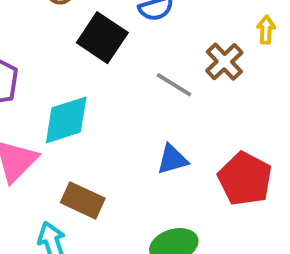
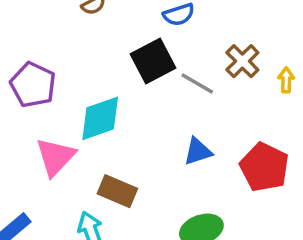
yellow arrow: (266, 30) -> (286, 80), moved
black square: (102, 38) -> (153, 61), moved, turned 30

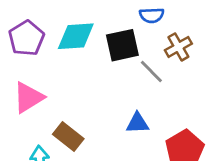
brown cross: (242, 61) -> (178, 47), moved
cyan diamond: (100, 118) -> (76, 36), moved

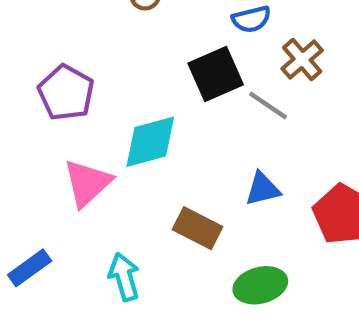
cyan diamond: (76, 36) -> (150, 142), moved
brown rectangle: (68, 136) -> (197, 228), moved

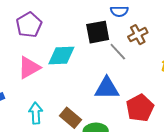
blue triangle: (263, 189) -> (107, 88), size x1.5
brown rectangle: (197, 228) -> (70, 118), moved

